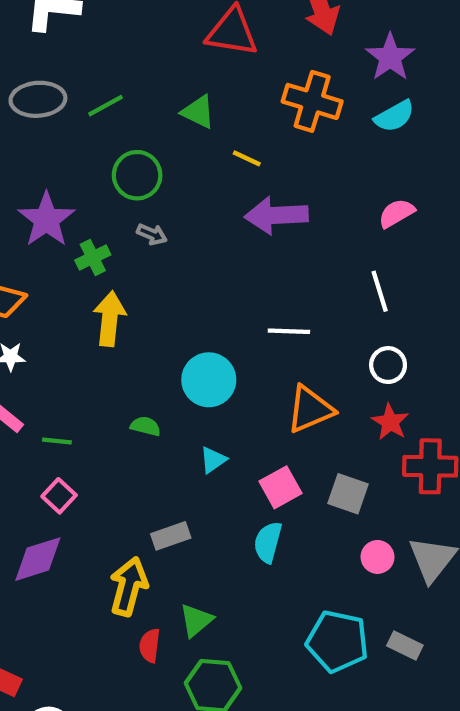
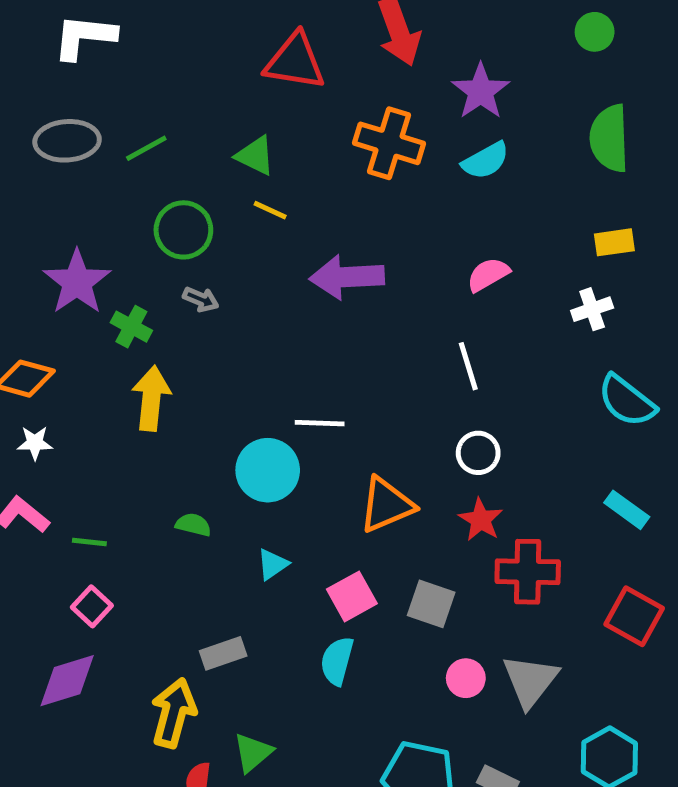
yellow line: (247, 158) -> (270, 210), moved
green cross: (93, 257) -> (131, 327), turned -36
white line: (289, 331) -> (320, 423), moved

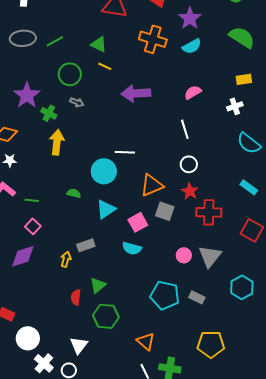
green semicircle: (609, 138) -> (242, 37), turned 124
cyan triangle: (273, 564) -> (106, 209), size x1.5
gray square: (431, 604) -> (165, 211), moved
cyan semicircle: (337, 661) -> (132, 248), turned -90
yellow arrow: (174, 713) -> (66, 259), moved, size x0.6

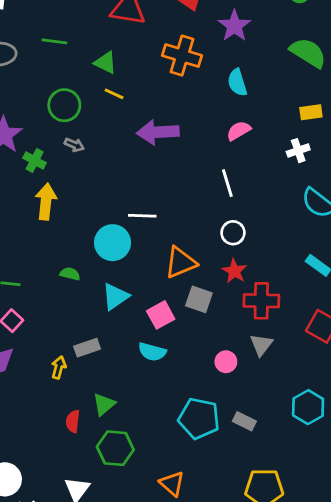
green line: (55, 41) -> (54, 41), moved, turned 36
cyan semicircle: (192, 46) -> (237, 82), moved, turned 102
gray triangle: (210, 256) -> (261, 345), moved, size x0.7

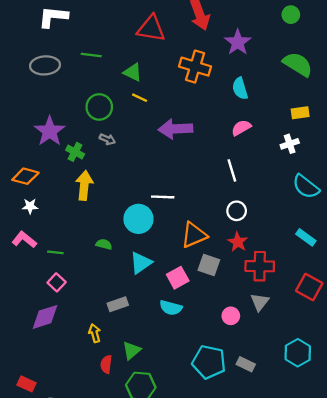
yellow arrow: (59, 367) -> (95, 333), moved, turned -30

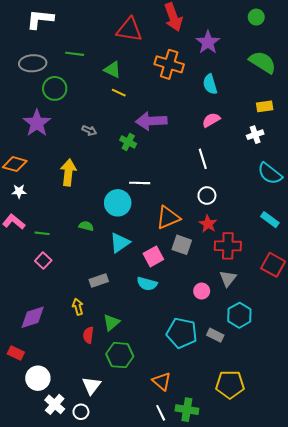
green circle: (99, 107) -> (55, 88), moved
green cross: (75, 152) -> (128, 142), moved
purple diamond: (45, 317) -> (33, 317), moved
cyan hexagon: (298, 353) -> (239, 315), moved

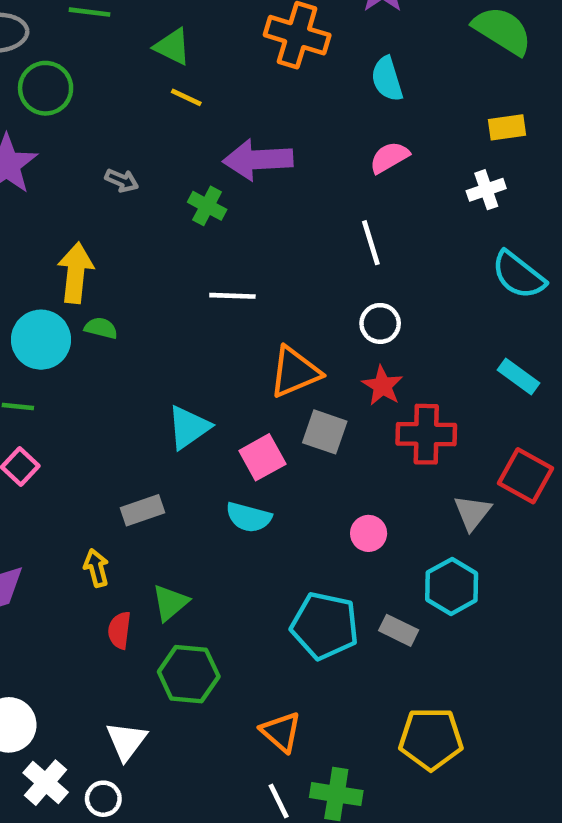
cyan circle: (118, 203) -> (41, 340), moved
green semicircle: (86, 226) -> (101, 328), moved
gray triangle: (228, 278) -> (472, 513), moved

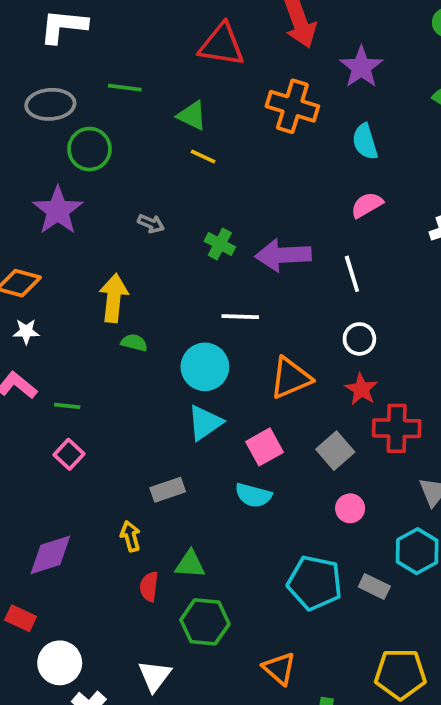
purple arrow: (258, 160) -> (283, 255), moved
cyan circle: (41, 340) -> (205, 367), moved
gray square: (325, 432) -> (335, 451), moved, turned 30
green triangle: (170, 603) -> (190, 564), turned 44

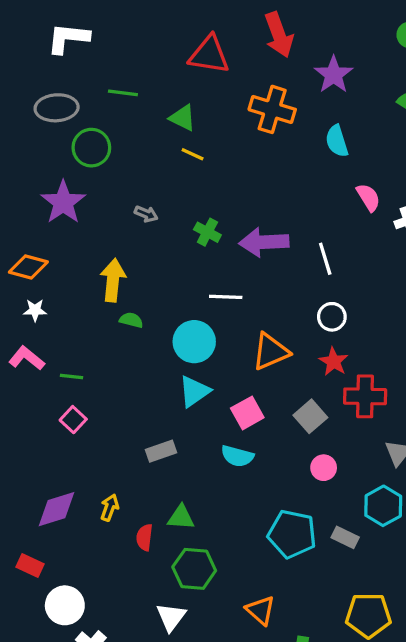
pink semicircle: (367, 205) -> (368, 197), moved, turned 88
yellow arrow: (130, 536) -> (110, 507), moved, turned 35
white triangle: (155, 676) -> (171, 617), moved

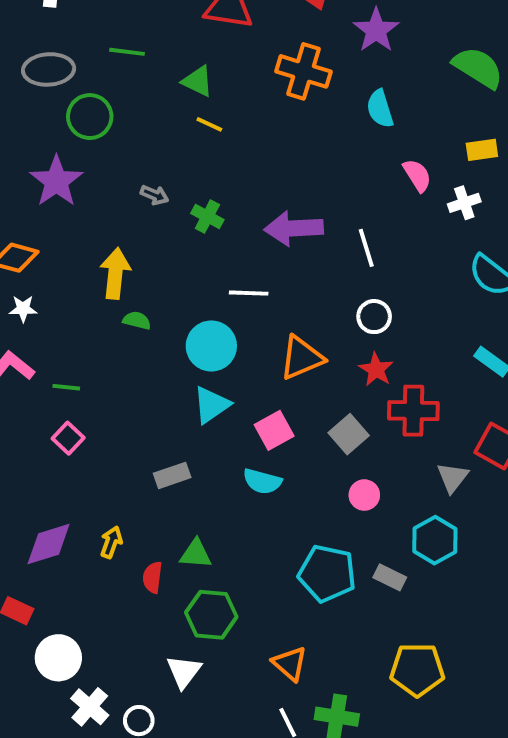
green cross: (207, 232) -> (207, 217), moved

